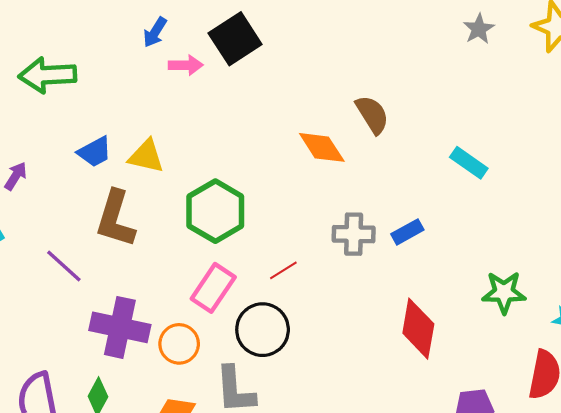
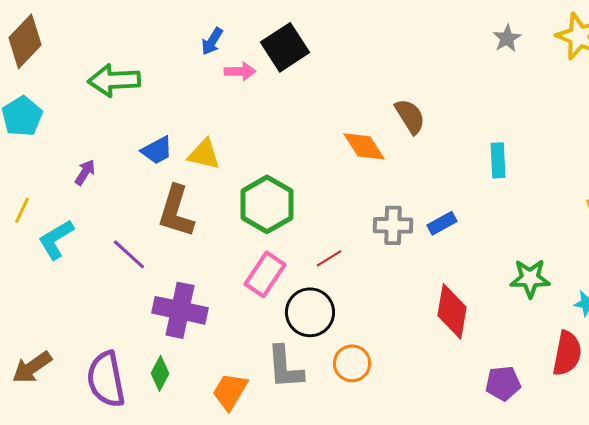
cyan rectangle: (469, 163) -> (498, 160), turned 52
orange circle: (179, 344) -> (352, 363), moved

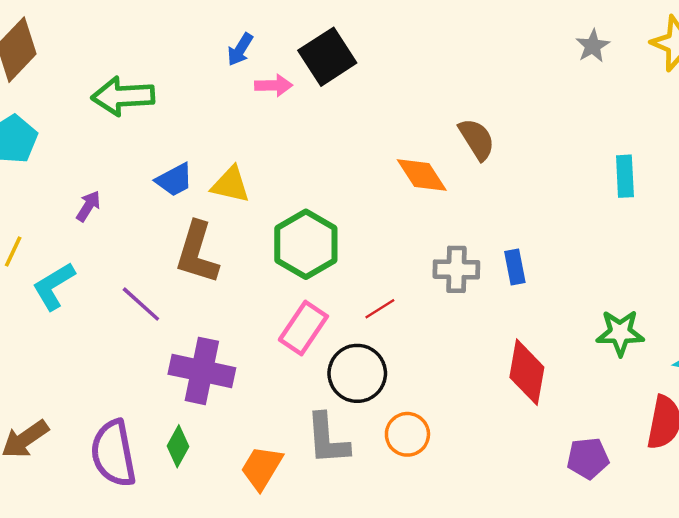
cyan rectangle: (498, 160) -> (625, 176), moved
blue rectangle: (442, 223) -> (515, 267), turned -72

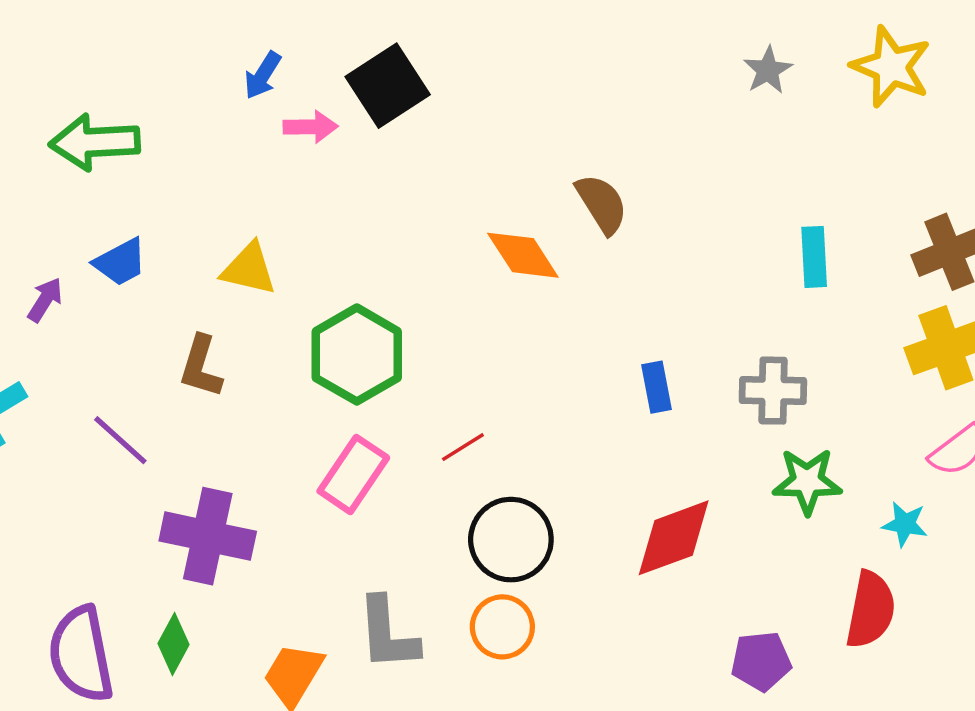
blue trapezoid: (174, 180) -> (120, 262), moved
brown L-shape: (197, 253) -> (201, 367), size x0.7
gray cross: (456, 269) -> (773, 391), moved
red diamond: (527, 372) -> (674, 538), turned 60
black circle: (357, 373) -> (511, 540), moved

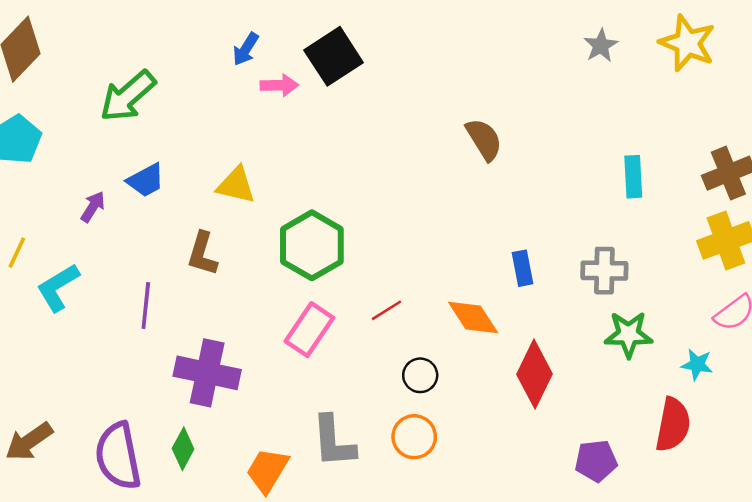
green arrow: (95, 142) -> (128, 96), turned -38
orange diamond: (523, 255) -> (473, 318), moved
purple line: (120, 440) -> (146, 305), turned 54
red diamond: (674, 538) -> (535, 374), turned -44
black circle: (511, 540) -> (420, 375), size x0.6

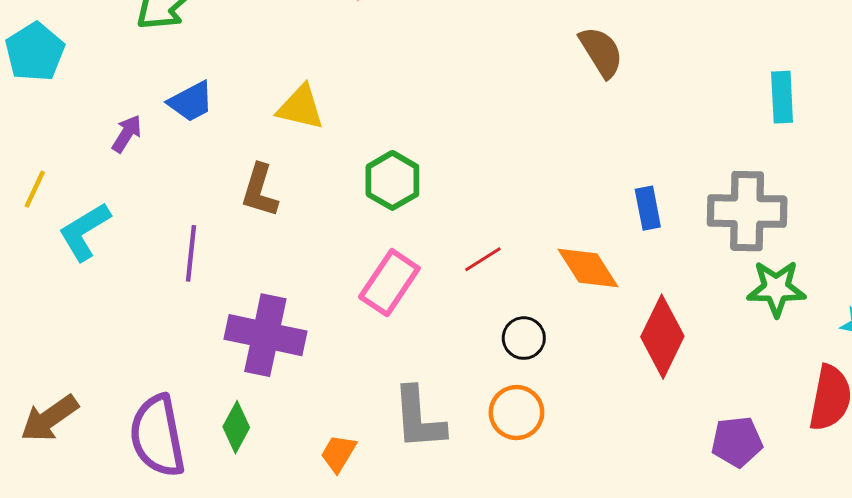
green hexagon: (312, 245) -> (392, 180), size x0.7
gray cross: (604, 271) -> (747, 211), size x1.4
orange trapezoid: (267, 470) -> (338, 453), size x0.7

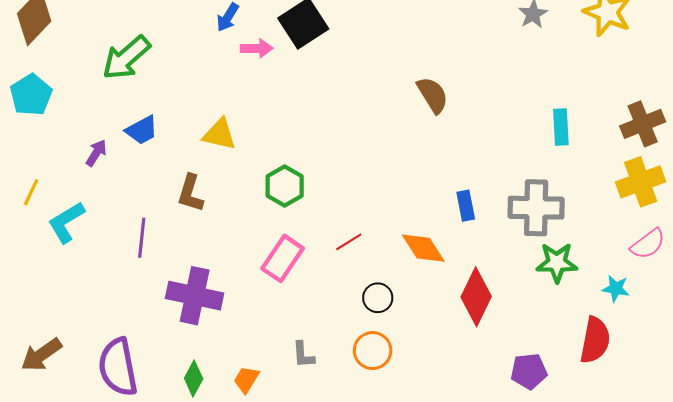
gray L-shape: (419, 418) -> (303, 355), size x0.6
green diamond: (236, 427) -> (194, 378), moved

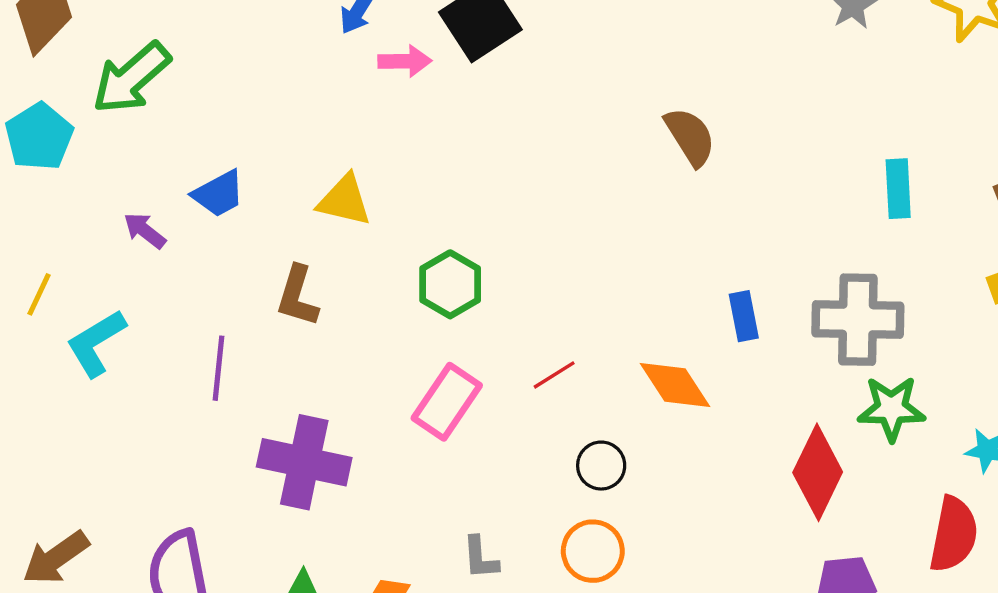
green arrow: (126, 58) -> (131, 78), moved
purple arrow: (96, 153) -> (145, 231), turned -84
red diamond: (476, 297) -> (818, 472), moved

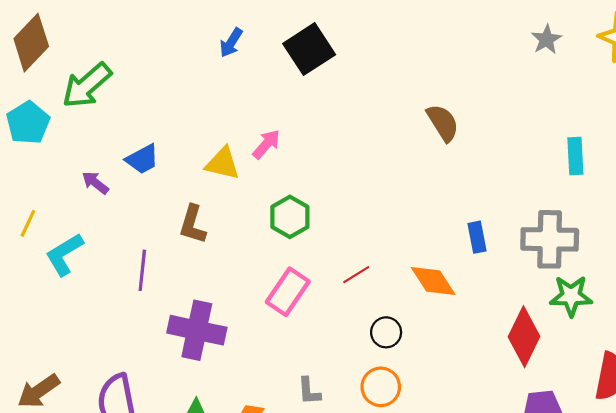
pink arrow: (405, 61) -> (266, 144), moved, turned -48

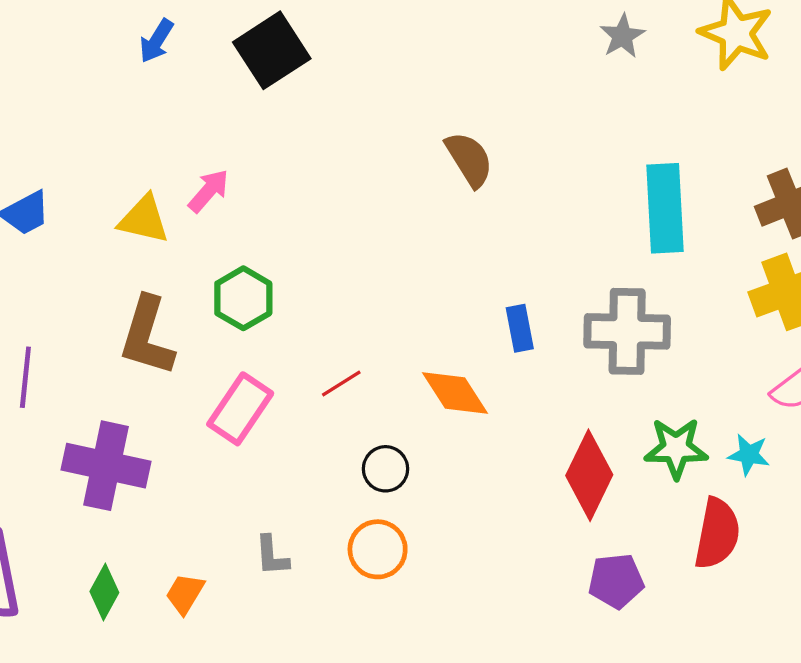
cyan rectangle: (575, 156) -> (665, 208), size x1.6
brown L-shape: (193, 224) -> (147, 336), moved, size x1.4
green star: (571, 296) -> (676, 448), moved

